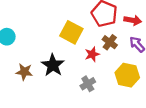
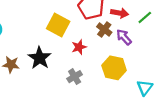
brown cross: (110, 42) -> (104, 29), moved

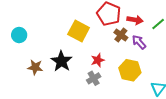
red star: (79, 47) -> (98, 60), moved

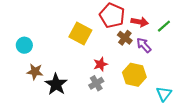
cyan circle: (19, 35) -> (24, 45), moved
black star: (61, 61) -> (56, 84), moved

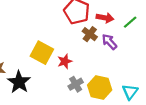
yellow square: (80, 34) -> (42, 53), moved
yellow hexagon: (134, 75) -> (100, 87), moved
gray cross: (96, 83) -> (76, 84), moved

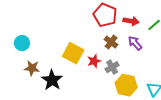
brown cross: (90, 34) -> (111, 42), moved
gray cross: (76, 84) -> (112, 67), moved

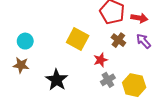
yellow square: (73, 53) -> (78, 39), moved
gray cross: (112, 67) -> (108, 80), moved
brown star: (32, 68) -> (21, 65), moved

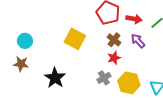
red star: (101, 60) -> (114, 58), moved

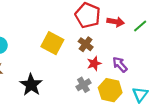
brown cross: (114, 40) -> (86, 44), moved
purple arrow: (138, 41) -> (120, 64), moved

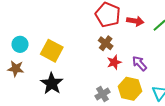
yellow square: (52, 43) -> (52, 51), moved
gray cross: (83, 85) -> (102, 94), moved

